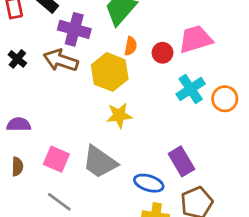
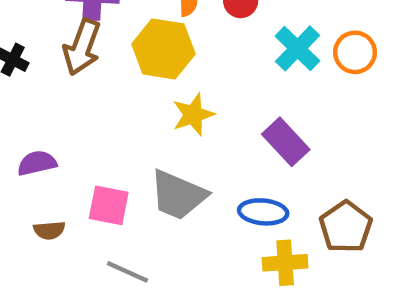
brown arrow: (61, 60) -> (82, 47), turned -76
purple rectangle: (181, 161) -> (286, 142), moved
brown semicircle: (17, 167) -> (49, 230), turned 96

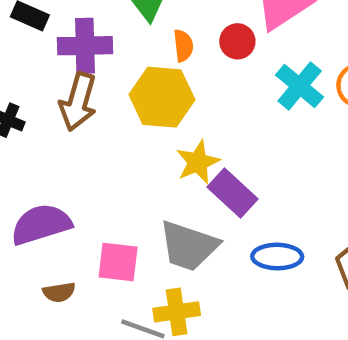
purple rectangle: (286, 142) -> (233, 193), moved
purple semicircle: (37, 163) -> (41, 224), size x1.5
yellow cross: (285, 263) -> (177, 312), moved

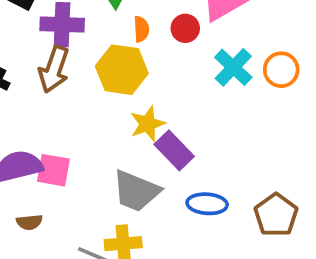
pink square: (118, 262) -> (53, 170), moved

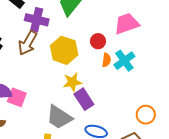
red circle: (185, 28) -> (98, 41), moved
orange semicircle: (141, 29) -> (106, 60), moved
orange circle: (281, 70) -> (146, 115), moved

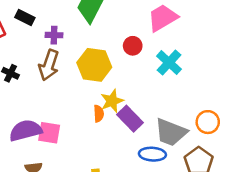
purple cross: (37, 20) -> (54, 35), size x0.6
orange semicircle: (106, 60) -> (99, 114), moved
gray trapezoid: (59, 117) -> (171, 132), moved

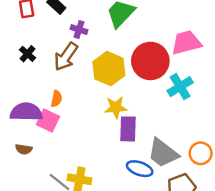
red circle: (133, 46) -> (150, 61), size x2.0
orange semicircle: (99, 114) -> (56, 99), moved
purple rectangle: (130, 119) -> (128, 129), turned 30

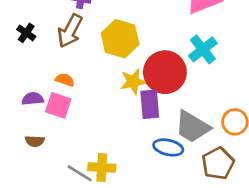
red circle: (150, 61) -> (165, 72), moved
orange semicircle: (56, 99) -> (65, 80), turned -77
purple semicircle: (26, 112) -> (33, 99), size x0.6

